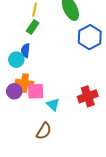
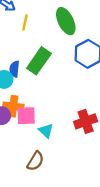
green rectangle: (33, 27) -> (39, 61), moved, size x1.6

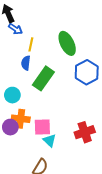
blue semicircle: (14, 69) -> (26, 63), moved
pink square: (26, 116) -> (42, 127), moved

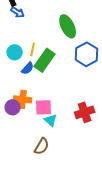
yellow line: (31, 44) -> (33, 49), moved
blue semicircle: (26, 63) -> (28, 68), moved, turned -144
cyan circle: (12, 95) -> (15, 52), moved

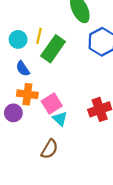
blue semicircle: (28, 68) -> (23, 69), moved, turned 104
purple circle: (13, 107) -> (13, 113), moved
pink square: (44, 107) -> (52, 104), turned -30

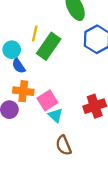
cyan circle: (18, 39) -> (12, 50), moved
brown semicircle: (50, 149) -> (64, 145), moved, turned 126

